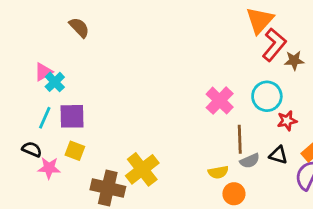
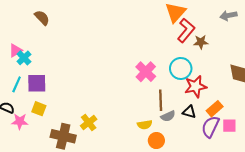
red star: (287, 121) -> (196, 86), size x1.5
yellow cross: (142, 169) -> (89, 123), size x0.7

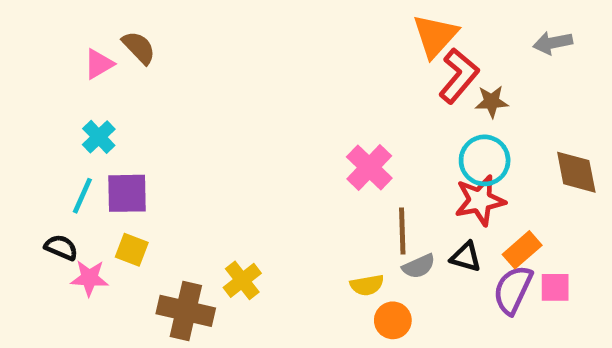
pink triangle: (16, 50) -> (99, 64), moved
cyan circle: (181, 68) -> (485, 160), moved

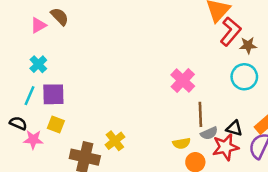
red star: (480, 200) -> (225, 147), moved

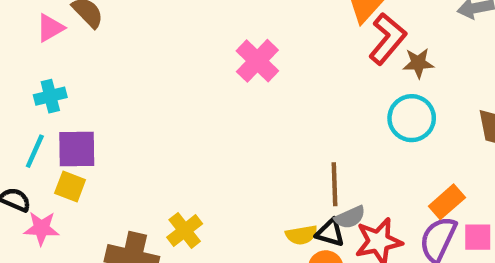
cyan cross: (38, 64) -> (50, 96), turned 30
pink cross: (183, 81) -> (257, 61), moved
yellow square: (56, 124) -> (70, 186), moved
black triangle: (234, 128) -> (330, 233), moved

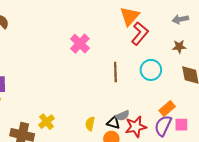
brown star: (418, 63) -> (179, 47), moved
brown line: (335, 184) -> (115, 72), moved
yellow semicircle: (301, 235) -> (90, 124), moved, turned 112

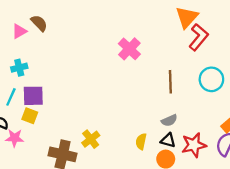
gray semicircle: (123, 116) -> (169, 120), moved

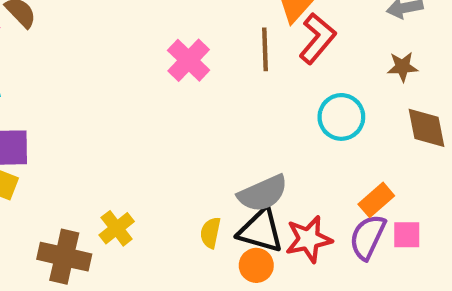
brown line: (170, 82) -> (265, 49), moved
gray semicircle: (169, 120) -> (263, 193), size x1.6
black triangle: (168, 140) -> (261, 230), size x1.6

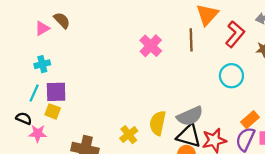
red L-shape: (317, 38) -> (235, 34), moved
yellow cross: (117, 228) -> (129, 135), moved
yellow semicircle: (210, 233) -> (158, 123), moved, size x1.5

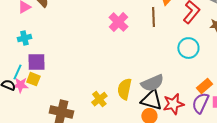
cyan line: (34, 93) -> (17, 72), moved
pink star: (38, 133) -> (20, 85), moved

